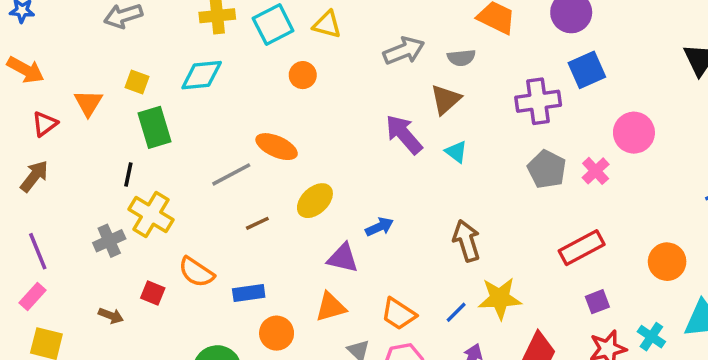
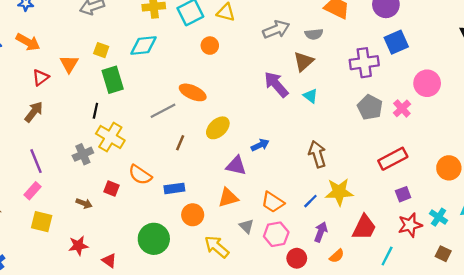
brown line: (257, 223) -> (180, 143), turned -42

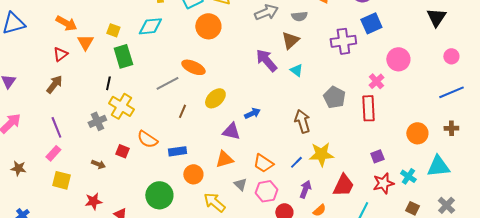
orange arrow: (28, 42) -> (66, 23), moved
orange circle: (210, 46) -> (208, 26), size x1.6
gray pentagon: (370, 107) -> (334, 97), moved
red rectangle: (393, 159) -> (368, 108), moved, turned -65

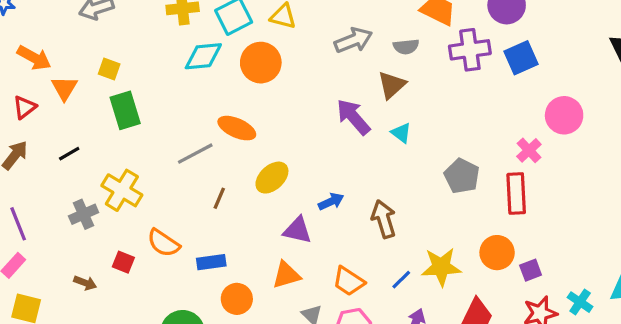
cyan diamond: (150, 26) -> (203, 56), moved
purple cross: (343, 41) -> (470, 50), moved
black line: (108, 83) -> (69, 154), moved, turned 48
brown arrow: (302, 121) -> (384, 219), moved
orange circle: (417, 133) -> (497, 253), moved

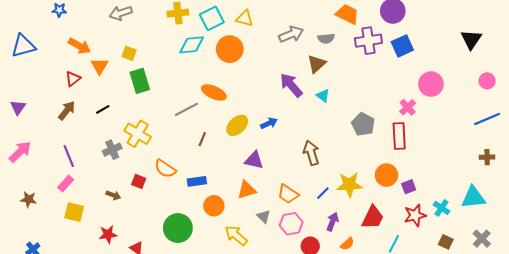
blue arrow: (331, 201) -> (269, 123), moved

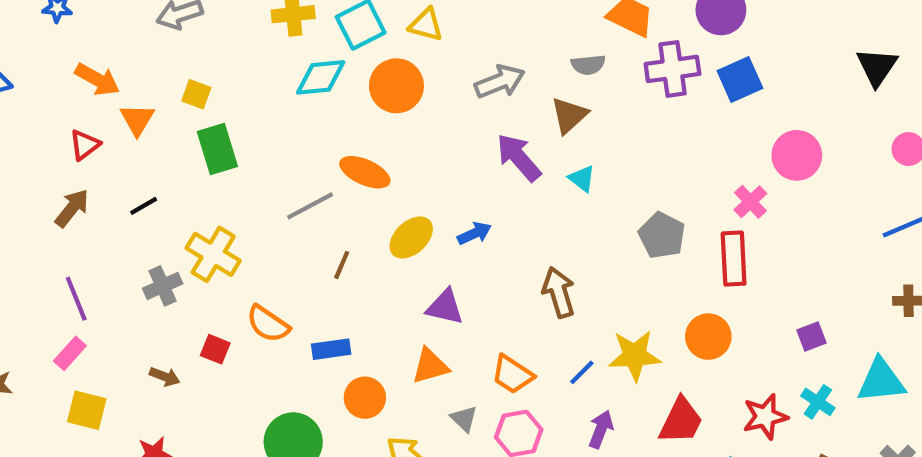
gray arrow: (291, 34) -> (500, 82), moved
purple square: (409, 187) -> (812, 337), moved

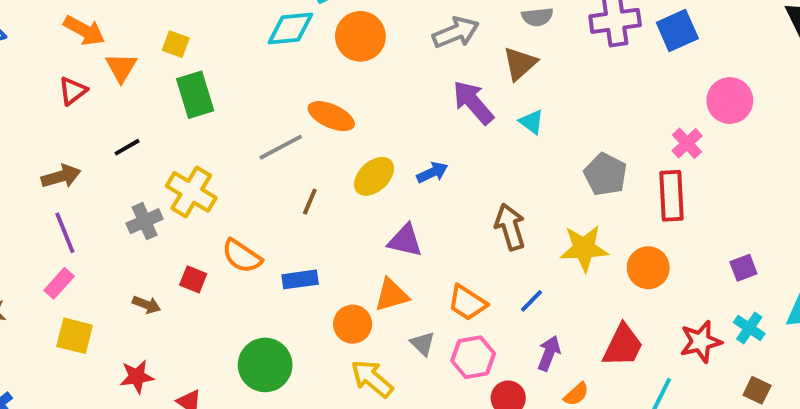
brown arrow: (72, 208) -> (61, 176), moved, turned 36
yellow star: (635, 356) -> (584, 248), moved
orange circle: (365, 398) -> (353, 324), moved

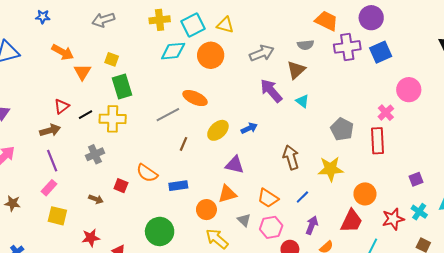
red triangle: (73, 91) -> (62, 106), moved
yellow cross: (191, 192) -> (113, 119), moved, turned -30
orange circle: (648, 268) -> (365, 194), moved

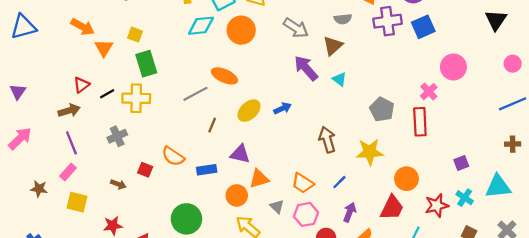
gray arrow: (262, 53) -> (296, 28), turned 55
purple triangle: (235, 165) -> (240, 154), moved
brown star: (13, 203) -> (39, 189), moved

